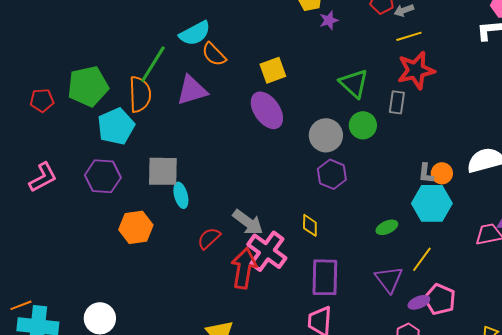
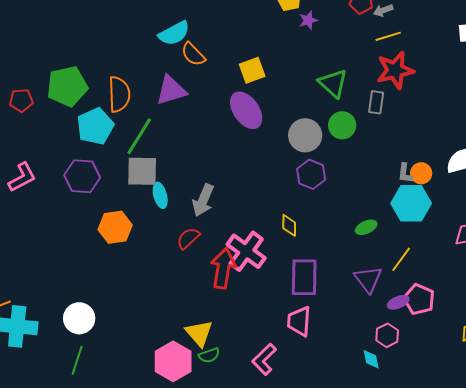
green line: (153, 64) -> (139, 136), moved
gray arrow: (248, 222) -> (203, 200), moved, turned 76

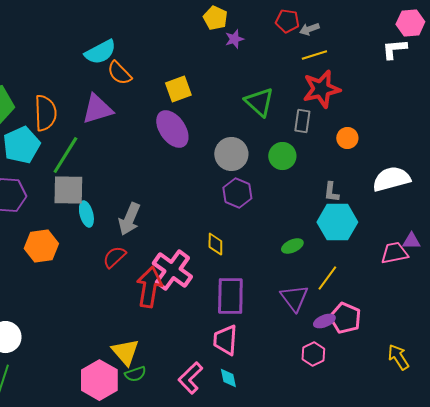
green circle: (342, 125) -> (282, 156), moved
orange circle: (421, 173) -> (347, 138), moved
cyan diamond: (371, 359) -> (228, 378), moved

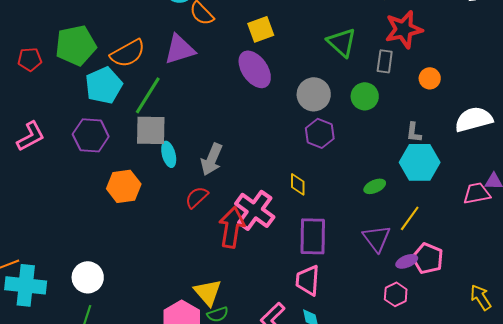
orange semicircle: (45, 113) -> (128, 53), turned 63

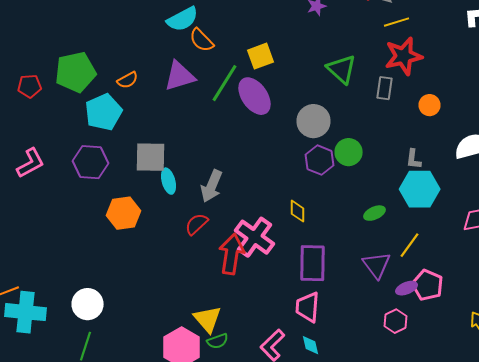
orange semicircle: (128, 53) -> (128, 80), size x0.6
green line: (148, 95) -> (224, 83), moved
green circle: (365, 96) -> (348, 152), moved

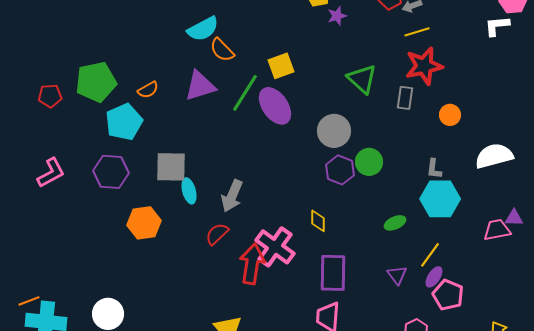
purple triangle: (376, 265) -> (397, 275), size x0.7
purple ellipse: (406, 288) -> (434, 277), moved, turned -35

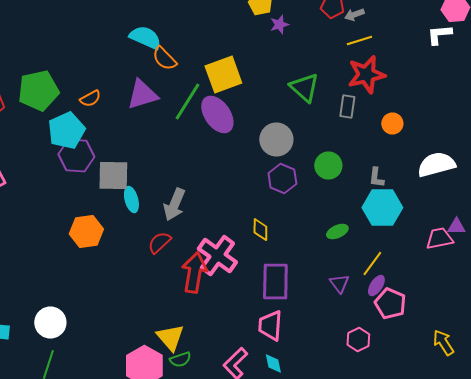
cyan semicircle: (203, 29) -> (145, 38), turned -128
yellow square: (281, 66) -> (223, 74), size x1.4
green circle: (369, 162) -> (328, 166), moved
purple hexagon: (111, 172) -> (76, 156), moved

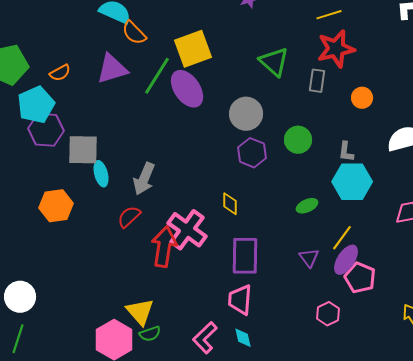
purple ellipse: (376, 286) -> (346, 260), size x1.4

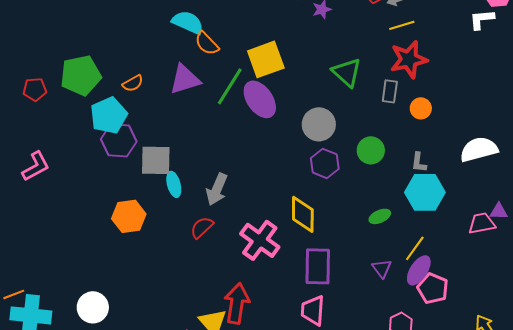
orange circle: (362, 98) -> (421, 108), moved
yellow diamond: (230, 204) -> (303, 214), size x1.6
red arrow: (164, 247) -> (237, 303), moved

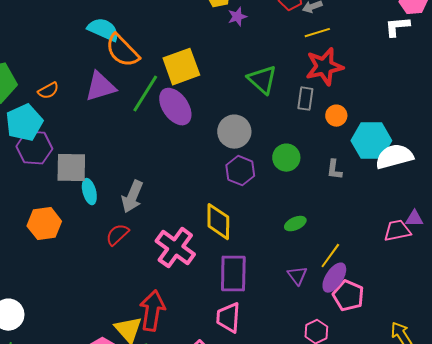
orange semicircle: (207, 43) -> (122, 51), size x1.4
cyan hexagon: (425, 192) -> (371, 141), moved

